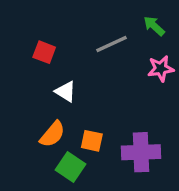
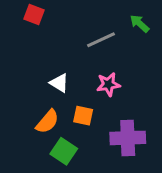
red square: (44, 52) -> (34, 15), moved
pink star: (161, 69) -> (108, 84), moved
orange square: (92, 141) -> (83, 116), moved

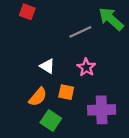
green arrow: (140, 23) -> (111, 19), size x1.6
pink star: (108, 84) -> (86, 67), turned -30

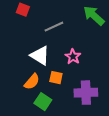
gray line: (80, 32) -> (54, 27), moved
white triangle: (47, 66) -> (40, 56), size x1.5

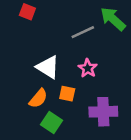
gray line: (54, 27) -> (83, 32), moved

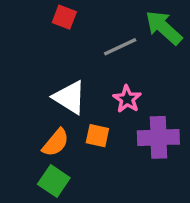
red square: (27, 12) -> (64, 17), moved
purple cross: (103, 112) -> (158, 137), moved
green square: (52, 122) -> (54, 181), moved

